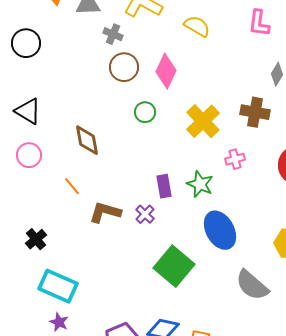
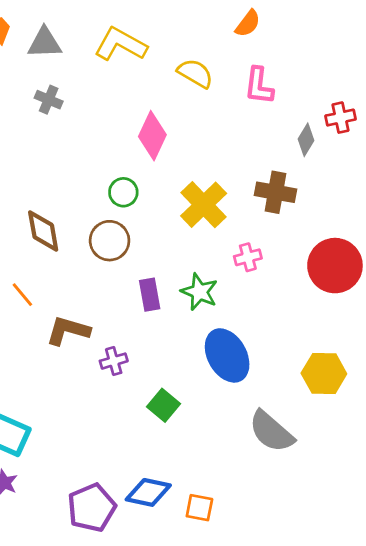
pink L-shape: (259, 23) -> (259, 86), moved
gray cross: (113, 34) -> (49, 100), moved
brown circle: (124, 67) -> (110, 241), moved
purple cross: (145, 214) -> (114, 361), moved, turned 30
green square: (174, 266) -> (163, 405), size x0.6

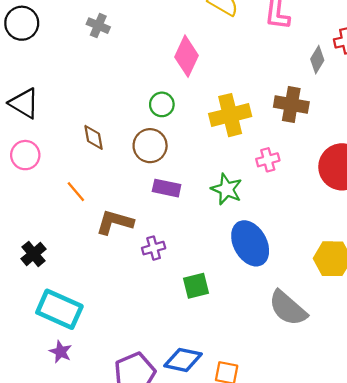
yellow cross: (204, 205) -> (230, 115), turned 30
brown diamond: (43, 231) -> (94, 137), size x0.7
purple rectangle: (150, 295) -> (167, 188), moved, turned -68
green square: (163, 405) -> (196, 286), turned 36

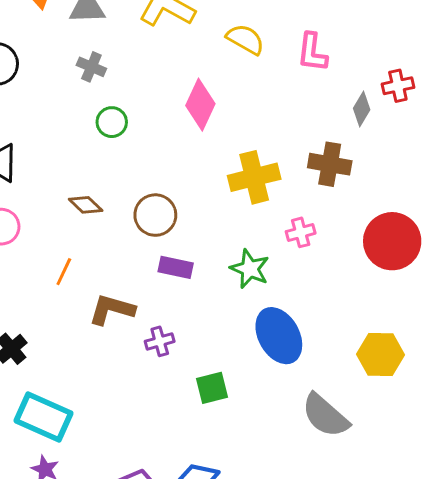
green circle: (162, 104) -> (112, 122), moved
brown diamond: (94, 137) -> (86, 205), turned -36
orange line: (76, 192) -> (64, 272), turned 65

